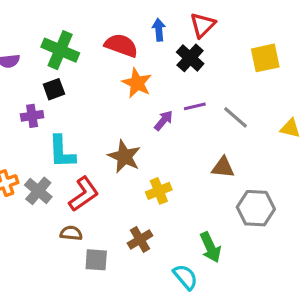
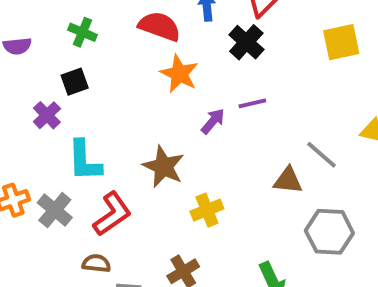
green cross: (60, 50) -> (82, 32), size x0.6
purple cross: (32, 116) -> (47, 115), turned -35
gray line: (235, 117) -> (322, 155), moved

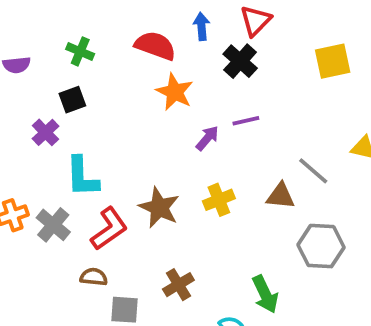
brown star: (163, 167) -> (159, 208), moved
yellow cross: (207, 210) -> (219, 200), moved

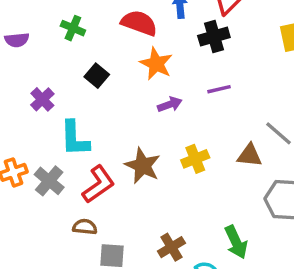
black cross: (240, 61) -> (214, 37), turned 32
black square: (72, 100) -> (97, 76), moved, turned -30
purple arrow: (207, 138) -> (170, 104), moved, turned 30
brown cross: (178, 285) -> (171, 247), moved

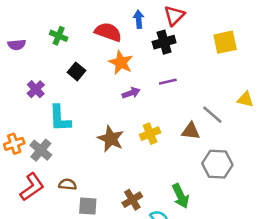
red L-shape: (98, 184) -> (32, 187), moved

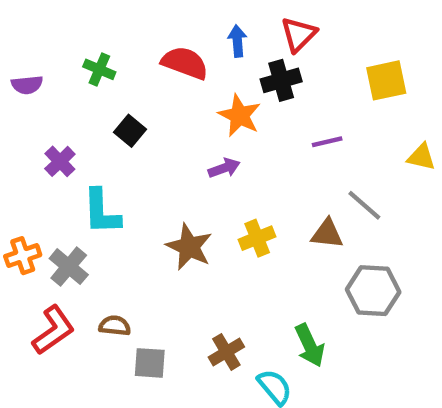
orange star: (121, 62) -> (240, 115), moved
purple line: (168, 82) -> (327, 142), moved
yellow triangle: (245, 99) -> (421, 157), moved

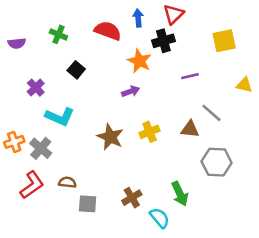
cyan L-shape: (102, 212) -> (60, 117), turned -64

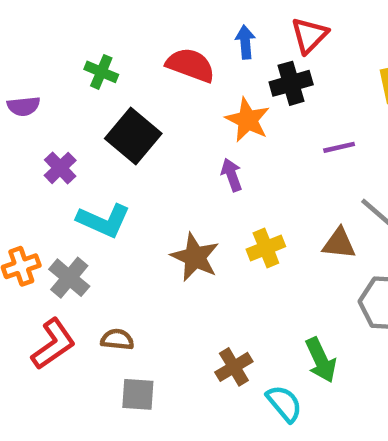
purple semicircle: (17, 43) -> (24, 106), moved
black square: (76, 70) -> (133, 136), size x1.6
purple arrow: (131, 91) -> (232, 175), turned -90
gray square: (88, 204) -> (138, 394), moved

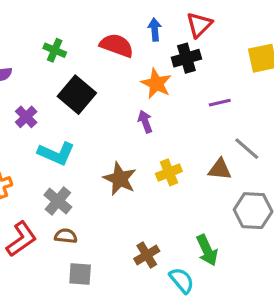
gray cross: (69, 278) -> (58, 201), moved

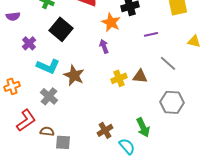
brown triangle: (220, 169) -> (140, 76), moved
brown star: (120, 179) -> (74, 75), moved
brown semicircle: (66, 236) -> (47, 131), moved

